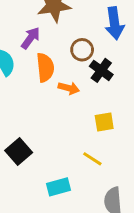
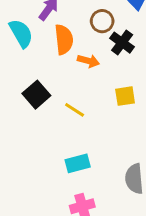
black square: (19, 151) -> (36, 95), moved
yellow line: (92, 159) -> (75, 110), moved

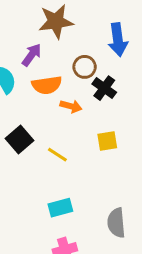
orange semicircle: (64, 39) -> (47, 85), turned 88

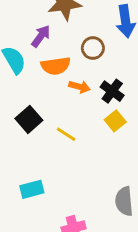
black cross: (104, 88) -> (112, 91), moved
yellow square: (107, 141) -> (115, 121), turned -30
cyan rectangle: (60, 208) -> (32, 189), moved

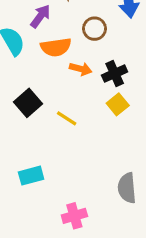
black cross: (112, 91) -> (115, 73), turned 30

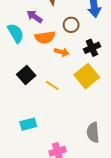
purple arrow: (40, 16) -> (34, 16), turned -91
black cross: (115, 73) -> (92, 48), moved
yellow square: (118, 104) -> (87, 76), size x1.6

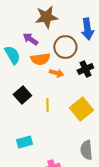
brown circle: (71, 25) -> (65, 47), size x1.5
yellow square: (87, 76) -> (81, 109), moved
yellow line: (52, 85) -> (47, 105), turned 56

